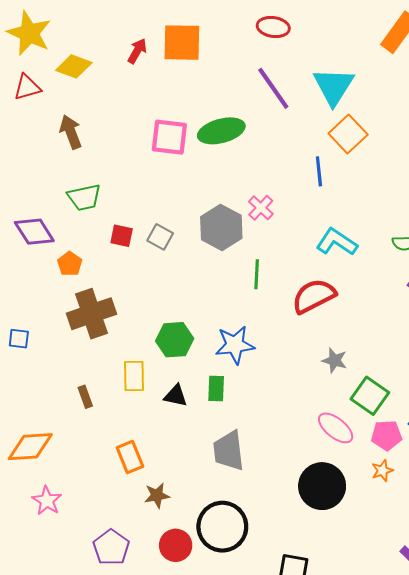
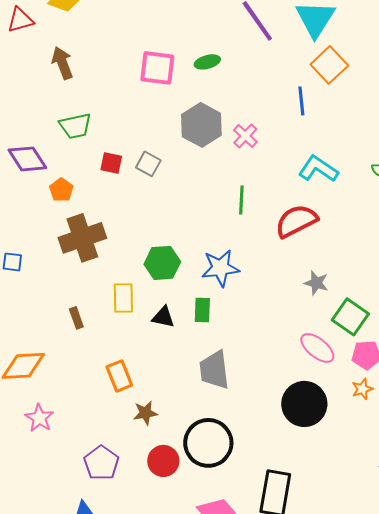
green ellipse: (221, 131) -> (207, 62), size x0.6
gray hexagon: (221, 227) -> (201, 125), moved

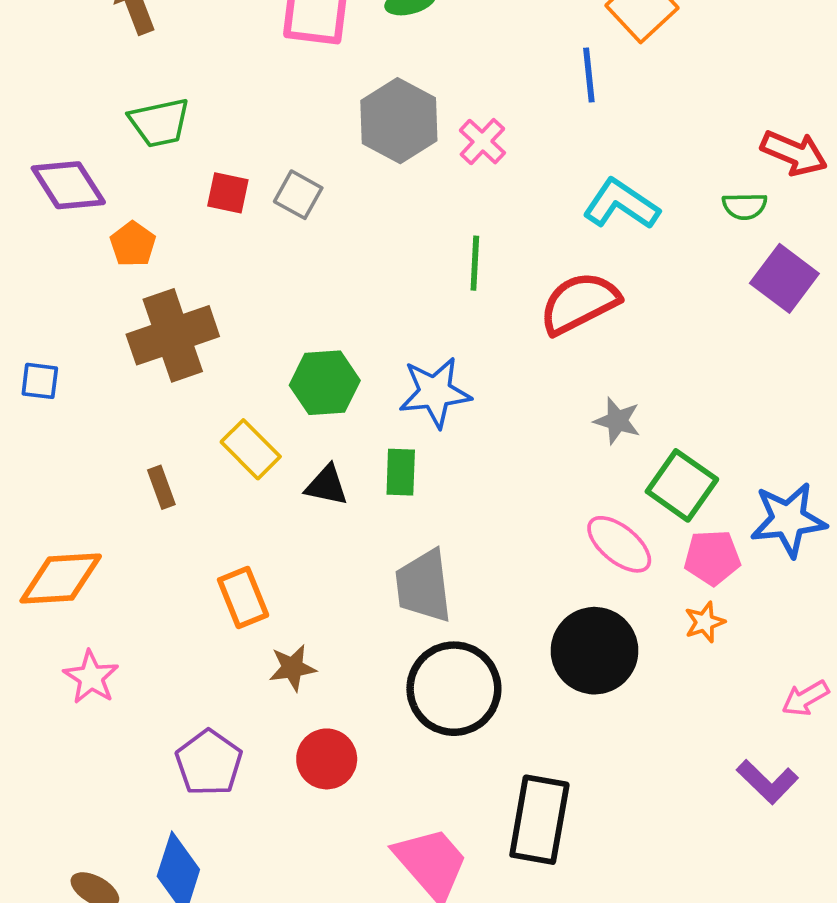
yellow rectangle: (123, 298) -> (251, 449), turned -44
black circle: (208, 443) -> (454, 689), moved

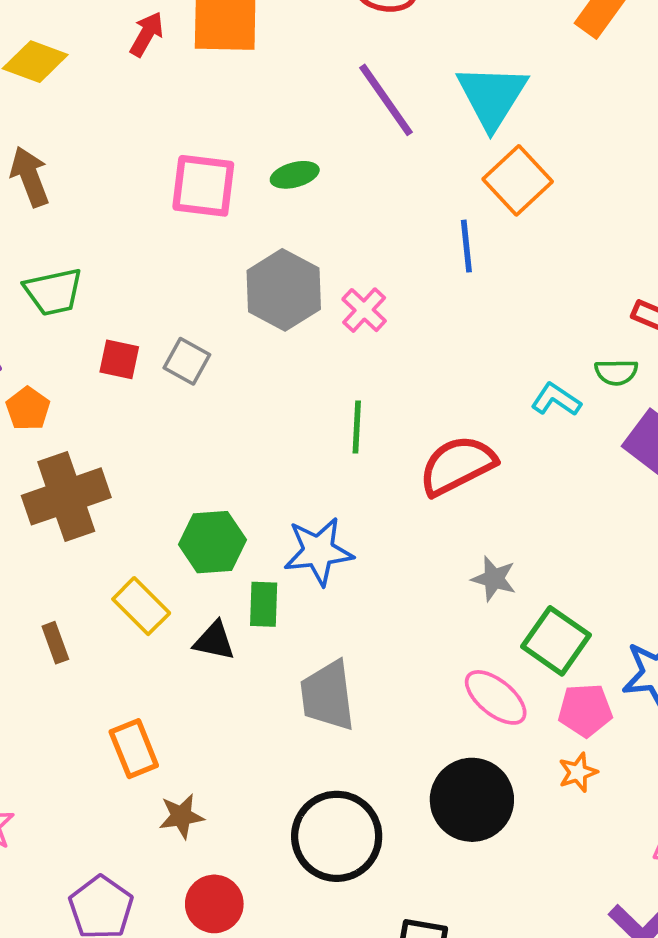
cyan L-shape: (621, 204) -> (556, 400), moved, size x0.7
green rectangle: (401, 472) -> (264, 604), moved
gray trapezoid: (424, 586) -> (328, 696), moved

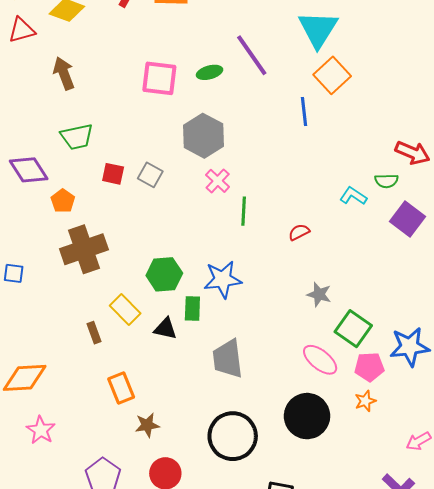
purple line: (386, 100) -> (252, 55), moved
pink cross: (364, 310) -> (218, 181), moved
red semicircle: (457, 465) -> (299, 232), size x0.5
brown rectangle: (55, 643) -> (94, 333), moved

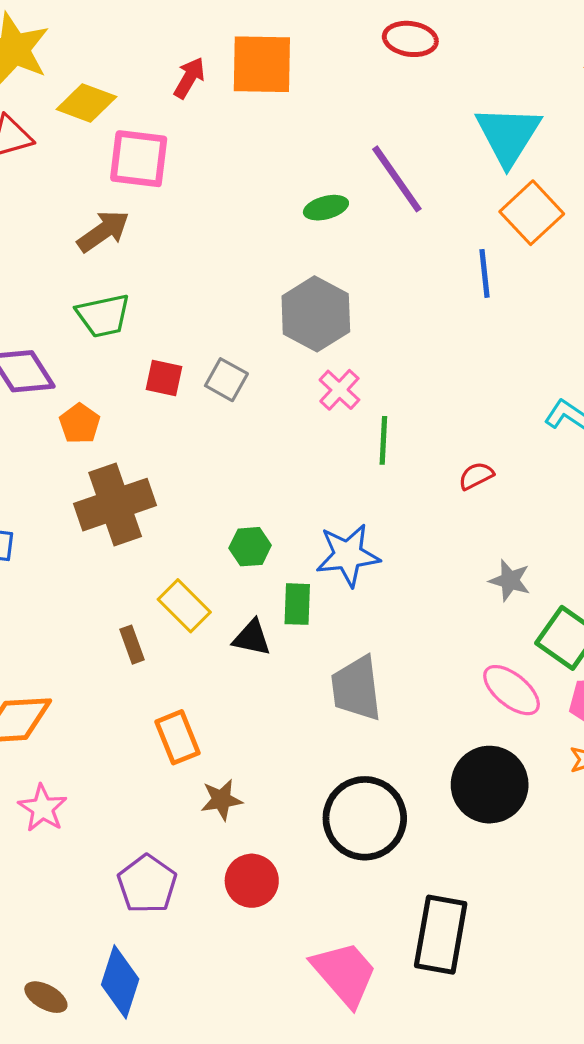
brown arrow: (64, 73) -> (103, 231), moved, turned 76
pink square: (159, 78) -> (139, 159), moved
green hexagon: (164, 274) -> (250, 547), size x0.7

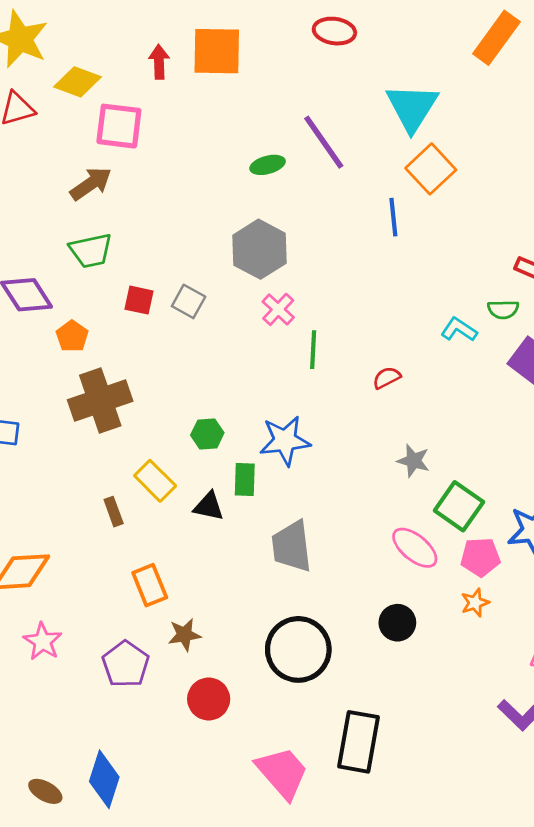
red arrow: (189, 78) -> (159, 62), turned -32
black circle: (490, 785) -> (397, 623), size x0.6
purple pentagon: (147, 884) -> (126, 664), moved

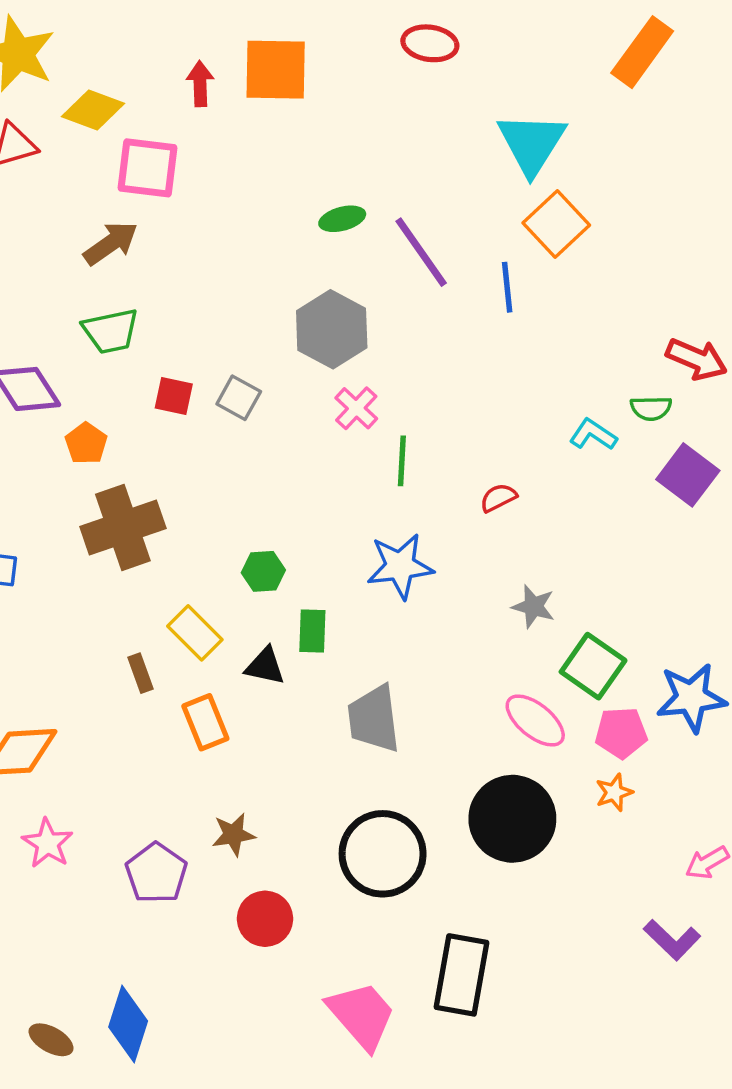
purple line: (324, 142) -> (421, 252), moved
blue star: (285, 441) -> (400, 566), moved
orange rectangle: (150, 585) -> (205, 722), moved
black circle: (397, 623) -> (512, 819), size x1.8

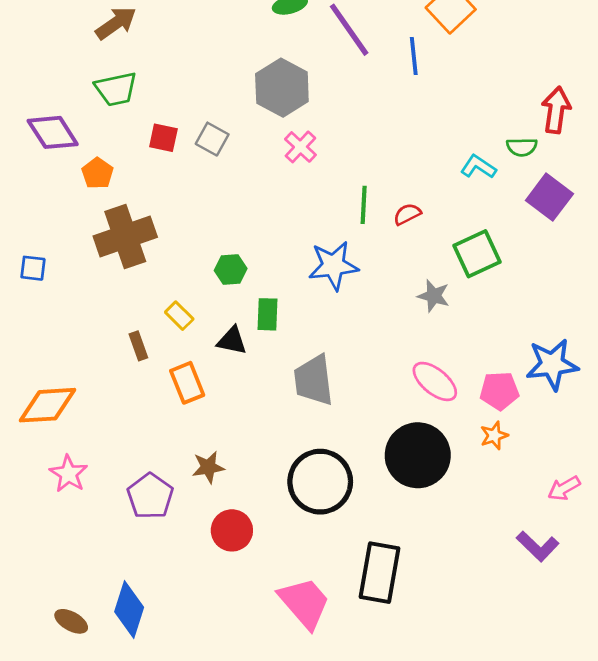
red arrow: (697, 359) -> (556, 110), turned -105
green line: (402, 461) -> (364, 205), moved
yellow rectangle: (195, 633) -> (179, 316), size x0.7
green square: (593, 666) -> (477, 254), moved, turned 30

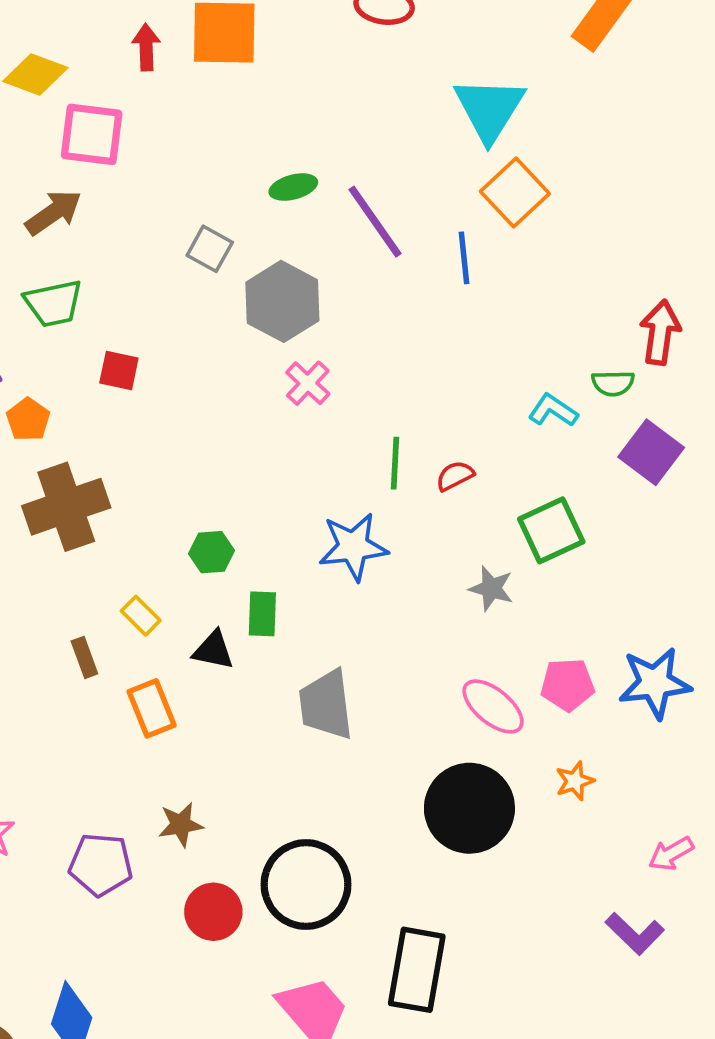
gray square: (212, 139) -> (210, 249), moved
pink pentagon: (499, 391) -> (568, 685), moved
black circle: (320, 482) -> (306, 885), moved
purple pentagon: (150, 496) -> (101, 865), turned -30

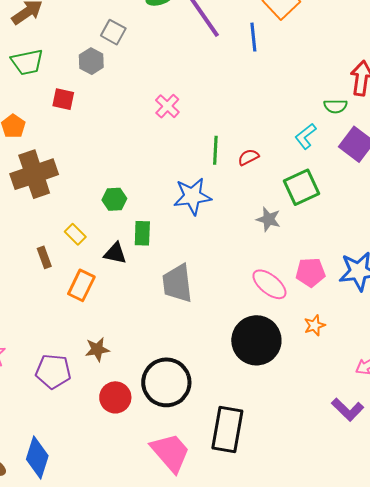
gray hexagon: (282, 301) -> (91, 61), moved, size x0.6
cyan L-shape: (553, 410) -> (305, 136), moved, turned -72
orange rectangle: (152, 708) -> (81, 285), turned 48

